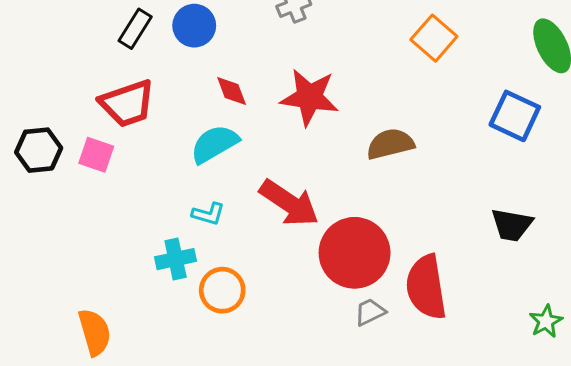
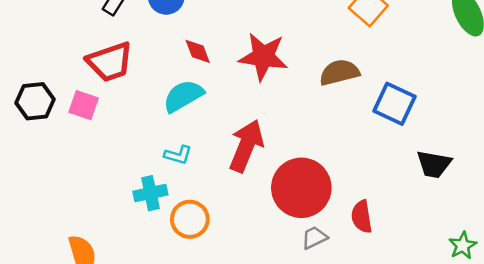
blue square: (515, 116) -> (394, 104), moved
brown semicircle: (390, 144) -> (339, 72), moved
red arrow: (289, 203) -> (246, 146), turned -102
red semicircle: (426, 287) -> (362, 217), size x0.6

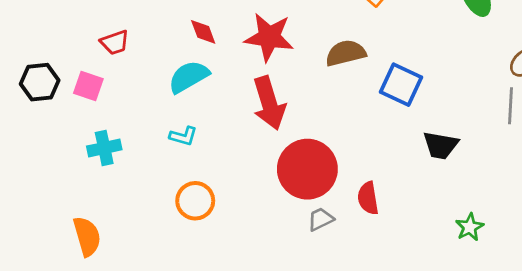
red trapezoid: (110, 62) -> (115, 42), size x0.6
red arrow: (246, 146) -> (269, 103), moved, turned 141
cyan cross: (150, 193) -> (104, 148), moved

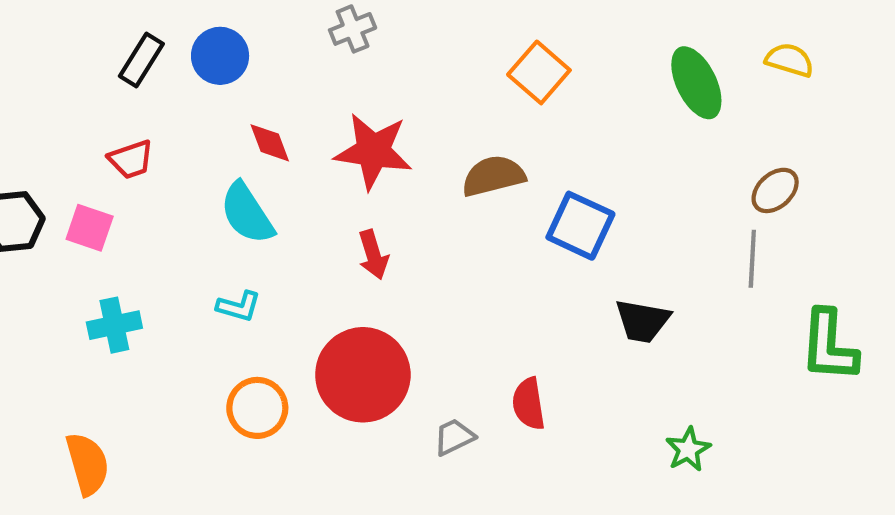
cyan semicircle: (189, 77) -> (247, 213), turned -93
red arrow: (269, 103) -> (373, 255), size x0.6
red circle: (307, 169) -> (363, 375), moved

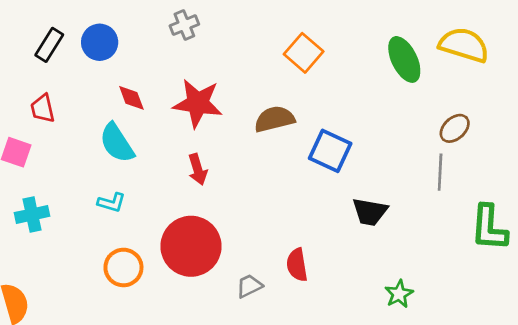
yellow semicircle: (790, 60) -> (464, 45), size x1.6
red trapezoid: (131, 159) -> (43, 108), turned 96

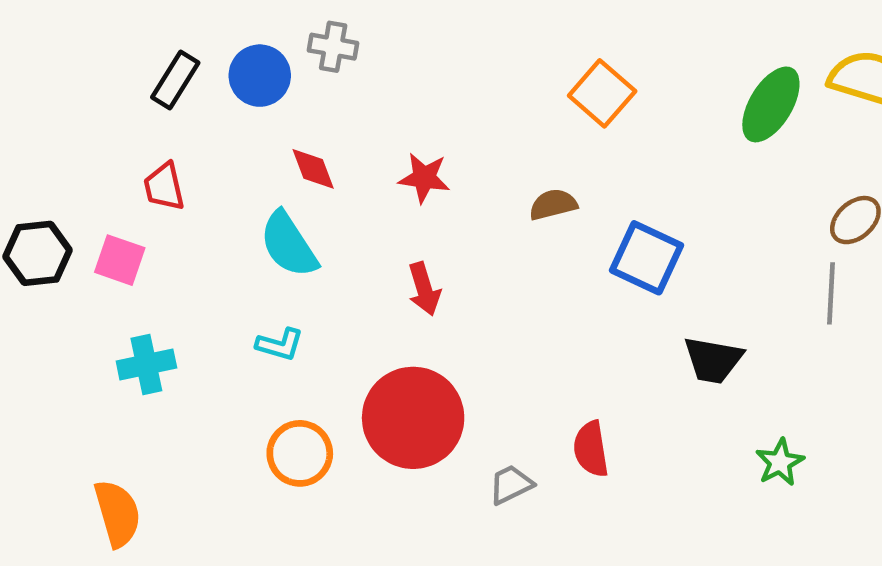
gray cross: (184, 25) -> (333, 47), moved, turned 32
green ellipse: (404, 59) -> (771, 104), turned 57
red star: (198, 103) -> (424, 178), size x0.6
brown semicircle: (274, 119) -> (553, 204), size x0.7
green star: (399, 294) -> (780, 462), moved

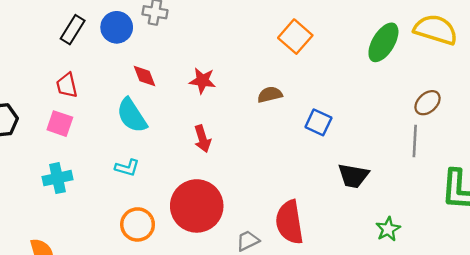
blue square: (646, 258) -> (318, 122), size x0.7
pink square: (120, 260) -> (60, 124), moved
red semicircle: (591, 449) -> (289, 222), size x1.5

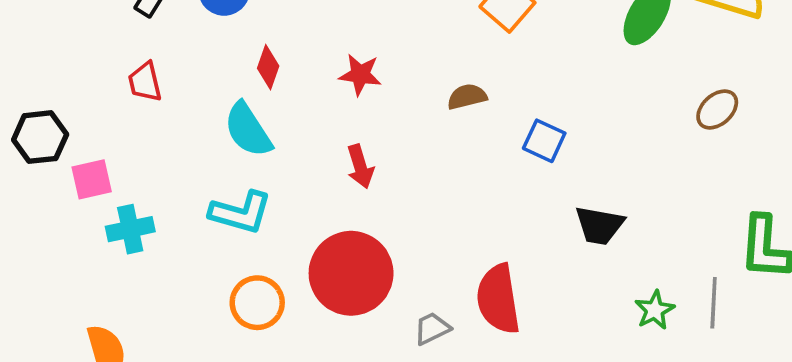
red diamond: (144, 76) -> (268, 67), turned 40
pink square: (60, 124) -> (92, 179), moved, turned -32
gray line: (415, 141) -> (714, 303), moved
cyan L-shape: (127, 168) -> (241, 213), size x1.6

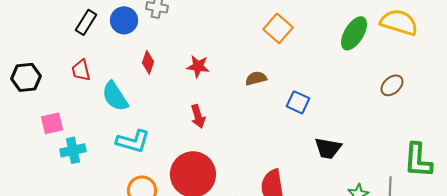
cyan semicircle: (248, 130) -> (115, 96), moved
black hexagon: (40, 137) -> (26, 77), moved

